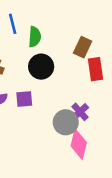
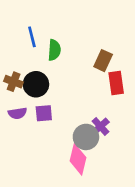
black circle: (41, 67) -> (36, 84), moved
pink diamond: (79, 144) -> (78, 159), moved

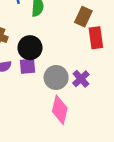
black circle: (36, 84) -> (30, 48), moved
gray circle: (86, 137) -> (56, 77), moved

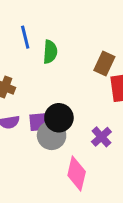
black circle: (30, 48) -> (59, 118), moved
gray circle: (56, 77) -> (52, 135), moved

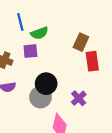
green semicircle: (50, 52) -> (39, 33), turned 66
purple square: (38, 122) -> (30, 51), moved

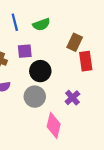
green semicircle: (39, 33) -> (41, 25), moved
black circle: (46, 84) -> (40, 71), moved

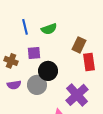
gray circle: (35, 97) -> (37, 85), moved
purple cross: (72, 98) -> (77, 95), size x1.6

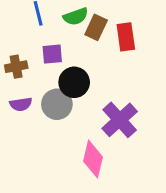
brown rectangle: (79, 45) -> (96, 27), moved
brown cross: (11, 61) -> (16, 67), turned -32
red rectangle: (89, 62) -> (126, 37), moved

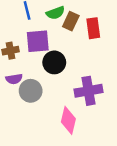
purple square: (52, 54) -> (38, 41), size x1.5
gray circle: (57, 104) -> (31, 91), moved
purple cross: (120, 120) -> (89, 91), turned 32

